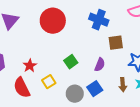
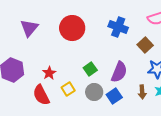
brown square: (116, 43) -> (145, 45), moved, turned -35
purple semicircle: (100, 65) -> (119, 72), size x1.5
gray circle: (75, 94) -> (94, 92), moved

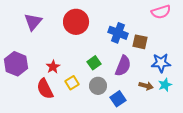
blue cross: (118, 27) -> (118, 33), moved
brown square: (145, 45) -> (140, 42), moved, turned -35
brown arrow: (142, 92) -> (146, 86), turned -72
blue square: (114, 96) -> (118, 99), moved

